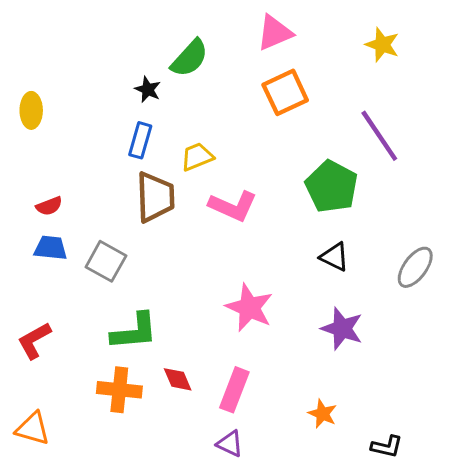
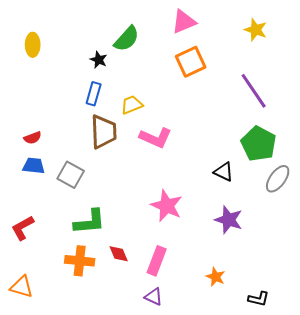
yellow ellipse: (31, 110) -> (33, 45), moved
green pentagon: (332, 187) -> (259, 144), moved

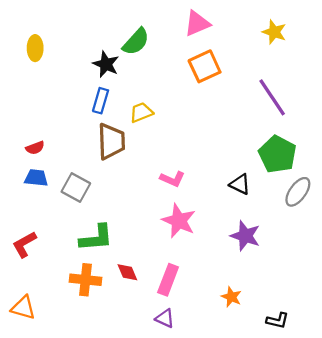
black star: (99, 60) -> (106, 64), size x1.4
pink L-shape: (156, 138) -> (172, 179), moved, size x0.7

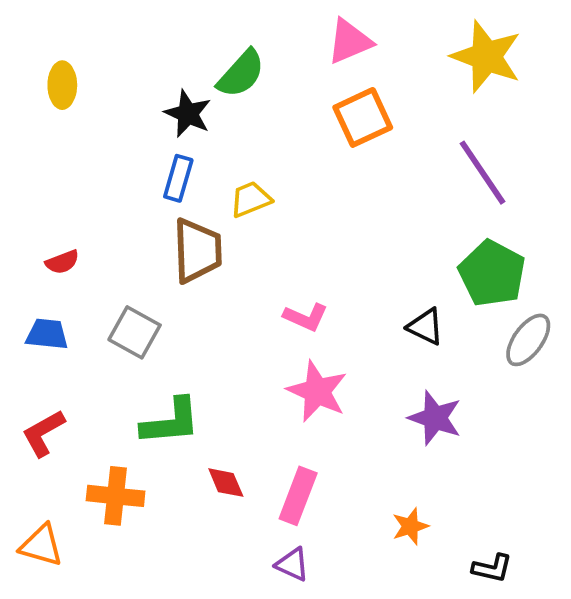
yellow star: (274, 32) -> (486, 57), size x1.6
blue trapezoid: (36, 178) -> (47, 334), moved
orange cross: (86, 280) -> (116, 496), moved
orange star: (231, 297) -> (410, 526), turned 30

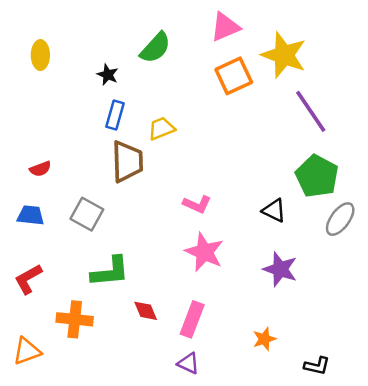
yellow star: (486, 57) -> (284, 55), moved
black star: (188, 114) -> (108, 75), moved, size x0.7
orange triangle: (41, 545) -> (27, 351), turned -36

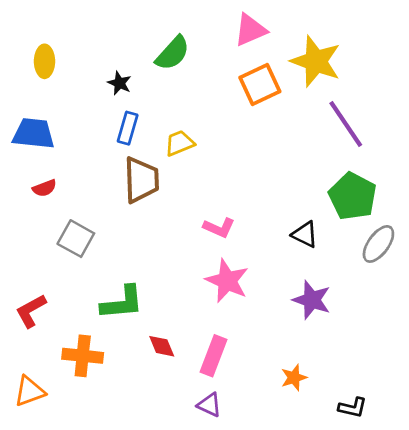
gray square: (87, 214) -> (76, 239), moved
blue trapezoid: (31, 215) -> (34, 134), moved, size x1.4

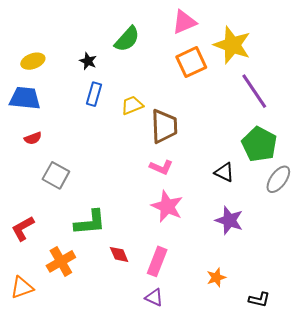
yellow ellipse: (44, 61) -> (33, 61), moved, turned 70
brown trapezoid: (141, 180) -> (164, 126), moved
orange cross: (83, 356) -> (61, 261), turned -36

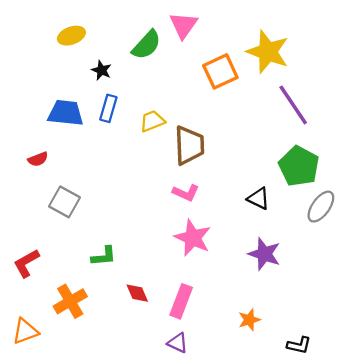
pink triangle: (184, 22) -> (183, 25), moved, turned -32
yellow ellipse: (33, 61) -> (71, 36), moved
blue trapezoid: (25, 98) -> (66, 113), moved
green L-shape: (90, 222) -> (104, 256), size x0.7

